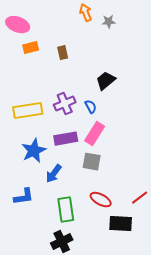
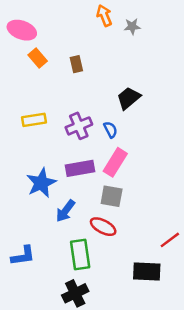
orange rectangle: (31, 48) -> (38, 58), turned 63
yellow rectangle: (28, 111) -> (34, 120), moved, size x0.7
blue L-shape: (24, 197) -> (23, 256), moved
red ellipse: (101, 200) -> (103, 227), moved

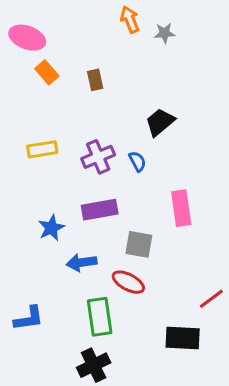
pink rectangle: (115, 162) -> (181, 208), moved, turned -40
blue star: (41, 183) -> (51, 228), size x0.7
blue arrow: (65, 211) -> (82, 262), turned 45

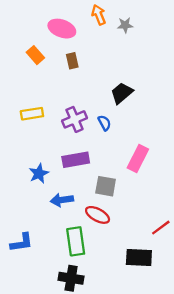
pink ellipse: (27, 38) -> (62, 29), moved
pink rectangle: (181, 208) -> (138, 159), turned 35
black cross: (94, 365) -> (71, 278), turned 35

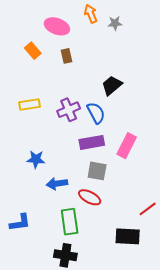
blue semicircle: (104, 123) -> (96, 113), size x1.5
purple rectangle: (76, 160) -> (92, 142), moved
blue star: (39, 174) -> (36, 159), turned 30

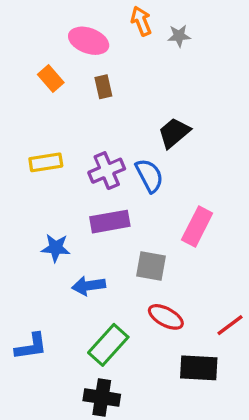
purple rectangle: (92, 142) -> (110, 222), moved
red ellipse: (90, 197) -> (166, 317), moved
green rectangle: (70, 222) -> (108, 345), turned 50

